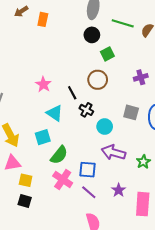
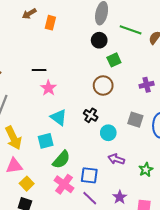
black line: (72, 93) -> (39, 70), moved, turned -64
purple arrow: (114, 152) -> (116, 159), size x0.7
yellow square: (26, 180) -> (27, 184), turned 32

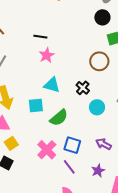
cyan triangle: (59, 117) -> (52, 85), turned -30
purple arrow: (116, 159) -> (104, 144), moved
green semicircle: (61, 160) -> (59, 118), moved

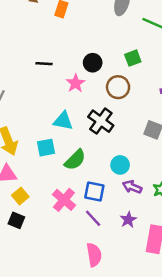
black circle: (102, 17) -> (93, 63), moved
pink star: (47, 55) -> (76, 83), moved
black cross: (83, 88) -> (101, 121), size x1.5
cyan circle: (97, 107) -> (120, 165), moved

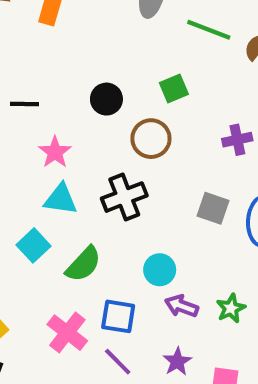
pink star: (76, 83) -> (55, 152), moved
black cross: (101, 121) -> (124, 197), turned 35
cyan square: (46, 148) -> (33, 245), turned -30

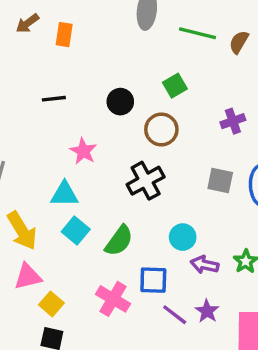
black line: (24, 104) -> (54, 99), moved
cyan triangle: (61, 199) -> (64, 194), moved
purple line: (118, 362) -> (175, 315), moved

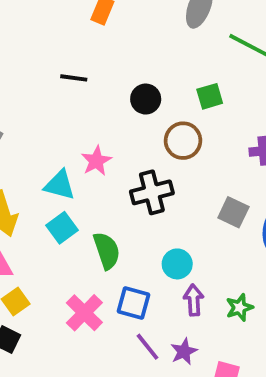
pink star: (83, 151) -> (96, 161), moved
green semicircle: (119, 241) -> (107, 251), turned -68
purple arrow: (205, 265) -> (194, 300), turned 60

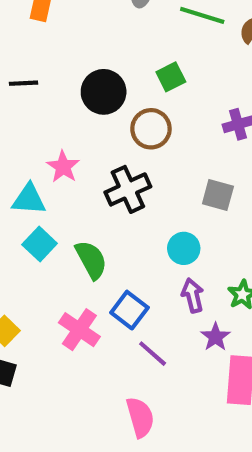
black circle: (146, 99) -> (104, 92), size x1.4
cyan circle: (177, 264) -> (184, 248), moved
blue square: (133, 303) -> (129, 310), turned 32
purple star: (184, 351) -> (215, 337), moved

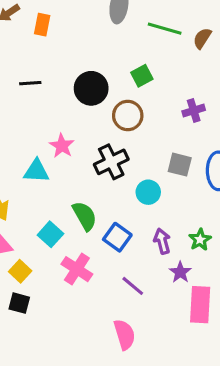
cyan square: (40, 244) -> (50, 234), moved
cyan circle: (184, 248) -> (148, 192), moved
blue square: (129, 310) -> (117, 237), moved

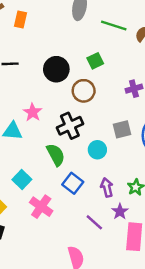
gray square: (180, 165) -> (122, 129), turned -30
green semicircle: (85, 216) -> (56, 155), moved
purple line: (133, 286) -> (94, 222), moved

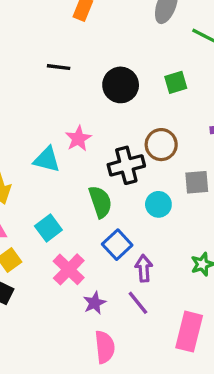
brown circle: (84, 91) -> (161, 145), moved
purple arrow: (107, 187) -> (144, 268), moved
purple star: (120, 212) -> (95, 303), moved

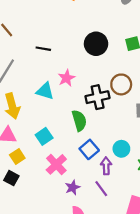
black line: (59, 67) -> (43, 49), moved
cyan circle: (158, 204) -> (121, 149), moved

